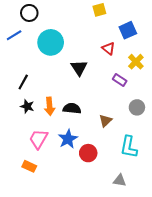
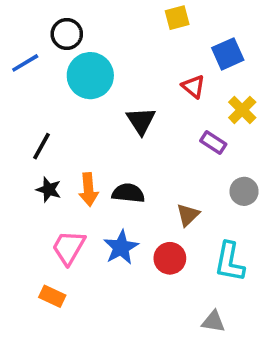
black circle: (29, 13) -> (67, 34), moved
red circle: (88, 153) -> (170, 258), moved

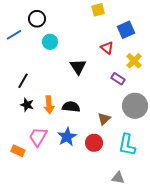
cyan circle: (90, 76) -> (50, 42), size x0.6
gray circle: (244, 191) -> (135, 106), size x1.6
orange rectangle: (52, 296) -> (18, 151), moved

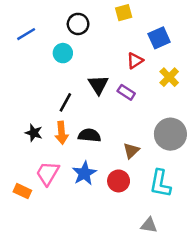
black circle: (37, 19) -> (78, 24), moved
blue line: (14, 35) -> (26, 34), moved
red triangle: (107, 48) -> (135, 61), turned 48
purple rectangle: (118, 79) -> (126, 92), moved
black line: (23, 81) -> (65, 102), moved

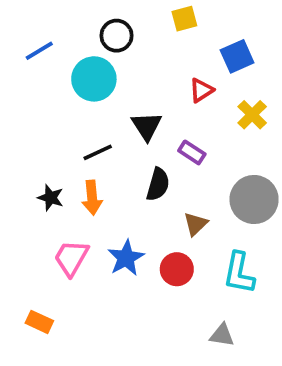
cyan circle: (63, 53) -> (94, 79), size x1.5
purple rectangle: (126, 92) -> (192, 152), moved
black line: (65, 102) -> (98, 152), turned 36
black semicircle: (89, 135) -> (158, 184), moved, turned 100
orange rectangle: (22, 191) -> (39, 322), moved

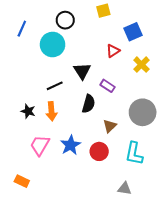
blue line: (39, 51) -> (22, 29), turned -35

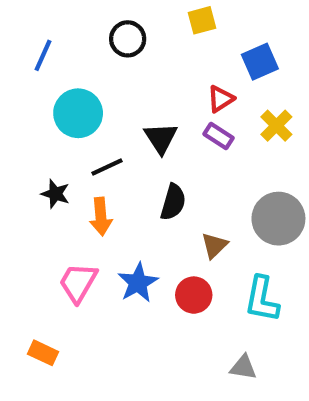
cyan circle: (53, 44) -> (78, 113), moved
purple rectangle: (108, 86) -> (219, 136), moved
black star: (28, 111) -> (55, 194), moved

